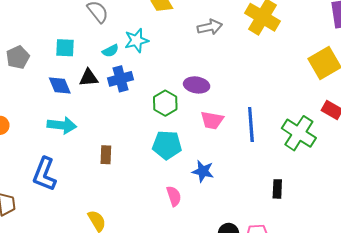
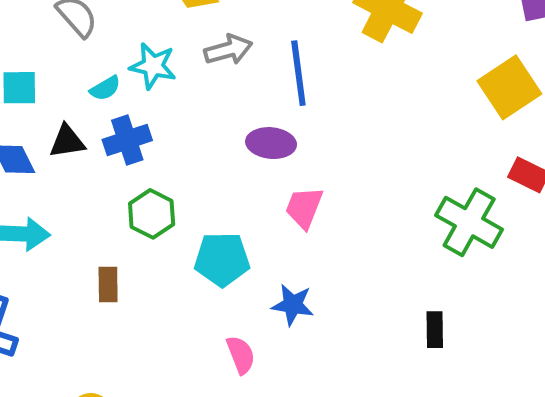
gray arrow: (210, 27) -> (228, 50), moved
cyan star: (136, 40) -> (153, 66), turned 30
green hexagon: (165, 103) -> (152, 214), moved
pink trapezoid: (212, 120) -> (304, 208), turned 105
blue line: (251, 124) -> (298, 73), moved

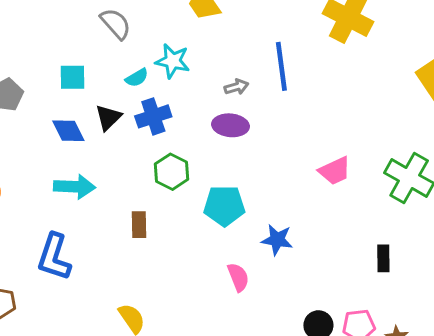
gray arrow: (228, 50) -> (236, 87), moved, size x0.7
black triangle: (67, 141) -> (108, 117), turned -36
purple ellipse: (271, 143) -> (230, 125), moved
pink trapezoid: (304, 208) -> (335, 171), moved, turned -136

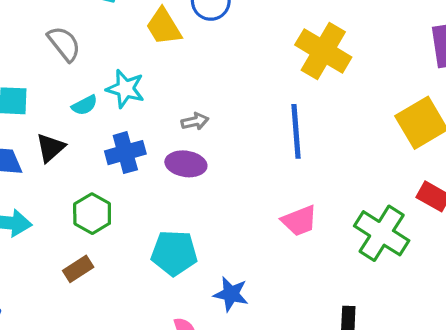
blue line: (281, 66) -> (296, 131), moved
blue cross: (153, 116) -> (125, 153), moved
green hexagon: (172, 172) -> (92, 214), moved
brown rectangle: (139, 225) -> (78, 269), turned 55

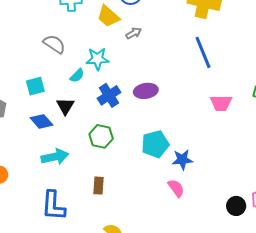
gray arrow: (195, 121) -> (134, 33), moved
pink trapezoid: (299, 221) -> (221, 103), turned 40
brown rectangle: (78, 269) -> (99, 186), moved, turned -36
blue star: (231, 294) -> (182, 160), moved

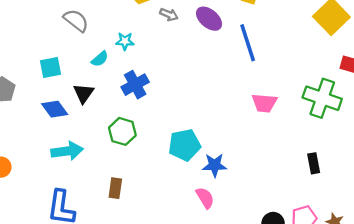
gray arrow: (134, 33) -> (169, 15), turned 49
cyan star: (97, 59) -> (125, 41), size x0.7
purple ellipse: (146, 91) -> (209, 19), moved, turned 45

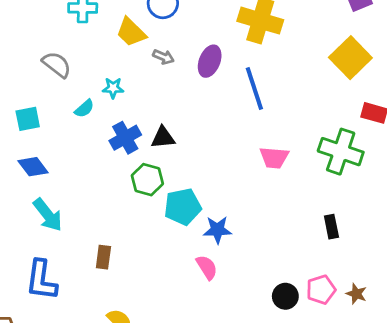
purple ellipse: (209, 19) -> (210, 61), turned 72
black triangle: (83, 93) -> (163, 138), moved, turned 50
green hexagon: (122, 131) -> (147, 180), moved
cyan arrow: (67, 151) -> (48, 215), turned 60

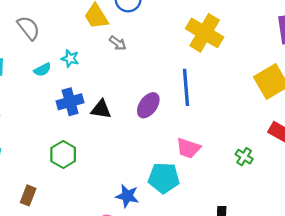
purple ellipse: (210, 61) -> (148, 105), moved
green cross: (341, 152) -> (244, 157), size x0.5
green hexagon: (147, 180) -> (63, 154), moved
cyan pentagon: (183, 207) -> (164, 178), moved

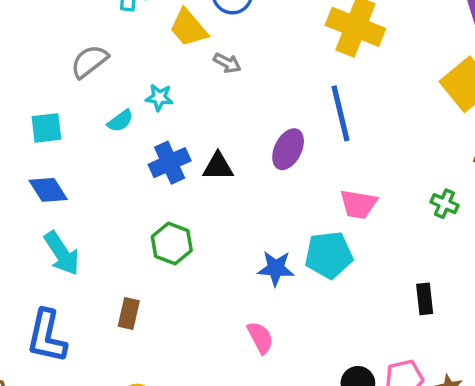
gray semicircle: (29, 28) -> (89, 61), turned -80
blue star: (127, 196) -> (276, 268), moved

